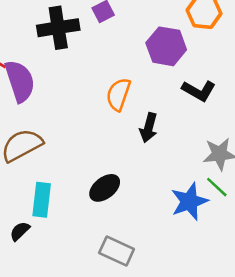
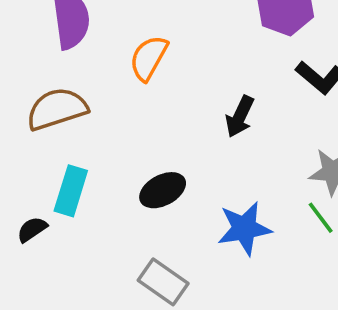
orange semicircle: (118, 94) -> (149, 58), moved
blue star: (189, 201) -> (244, 228), moved

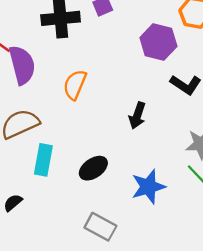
cyan rectangle: (71, 191) -> (43, 160), moved

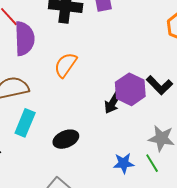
purple hexagon: (158, 42) -> (130, 89), moved
blue star: (148, 187) -> (124, 163), moved, size x0.7

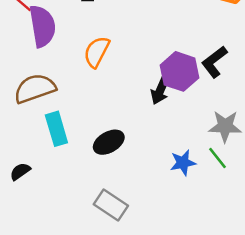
black L-shape: (159, 85) -> (214, 62), turned 104
cyan rectangle: (25, 123) -> (56, 129), turned -32

